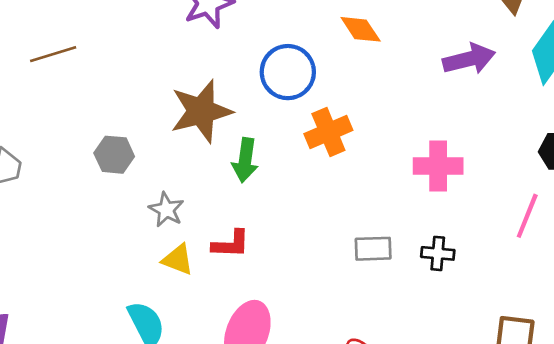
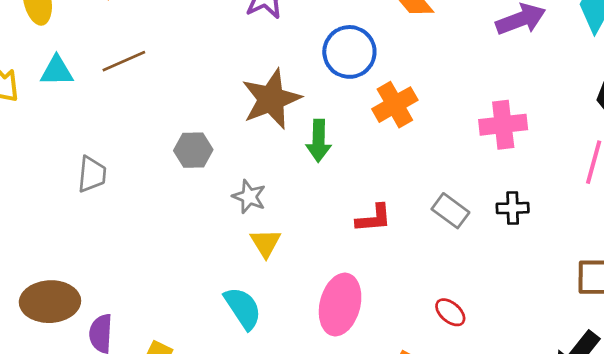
red L-shape: (231, 244) -> (374, 218), moved
gray rectangle: (373, 249) -> (450, 211), turned 45
yellow triangle: (178, 260) -> (266, 243), turned 44

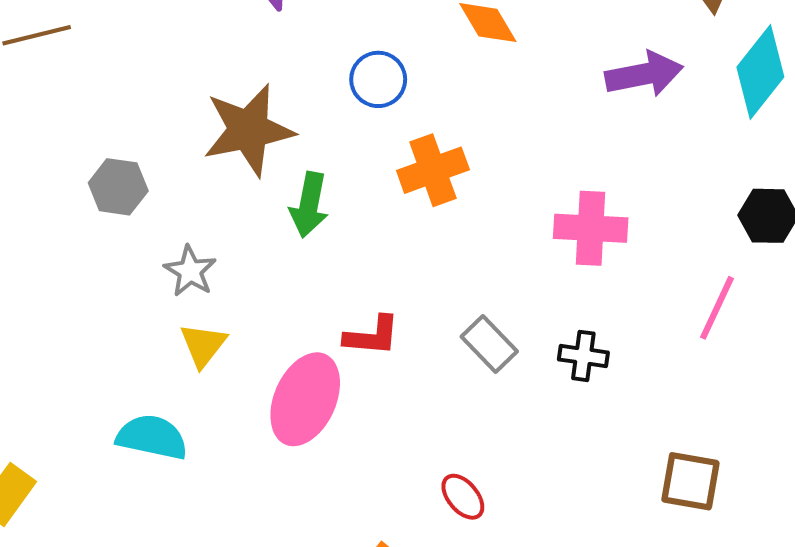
blue circle: (349, 52) -> (378, 79), size x0.7
pink ellipse: (340, 305) -> (305, 399), moved
cyan semicircle: (243, 308) -> (152, 437), turned -54

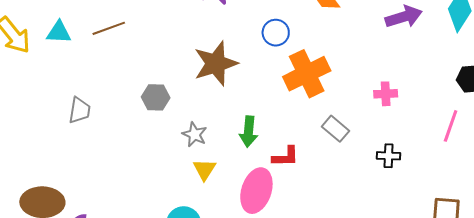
orange cross: (433, 170) -> (307, 74), size x1.4
green arrow: (309, 205) -> (249, 132), moved
pink cross: (591, 228) -> (386, 94), size x0.7
gray rectangle: (489, 344) -> (336, 129), moved

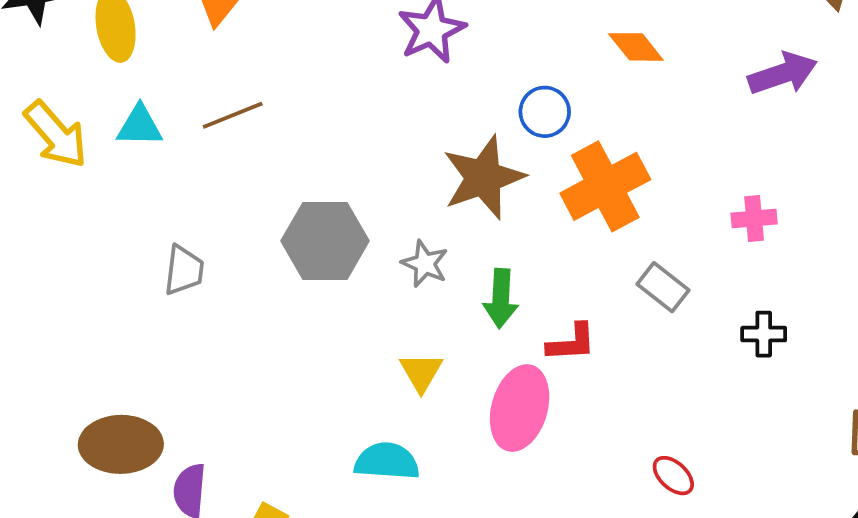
brown star: (216, 64) -> (483, 178), moved
gray hexagon: (156, 97) -> (325, 241), size x1.6
gray star: (195, 134) -> (425, 264), moved

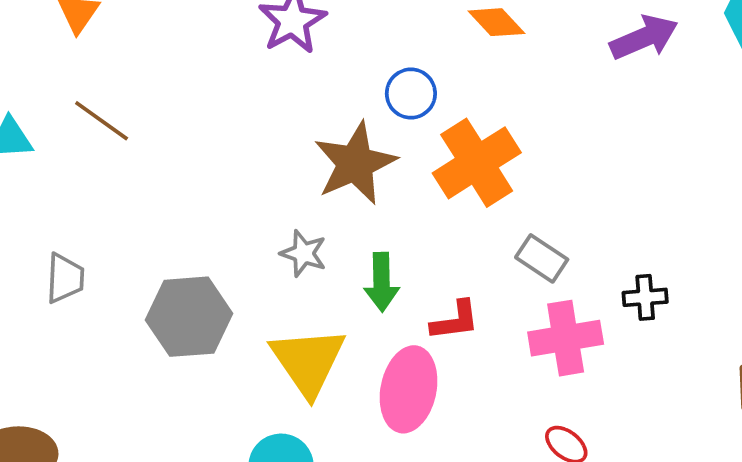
brown line: (233, 115) -> (102, 121), turned 62
pink cross: (754, 219) -> (566, 338), moved, size x1.6
gray hexagon: (325, 241) -> (189, 317), moved
yellow triangle: (421, 372) -> (308, 361), size x1.8

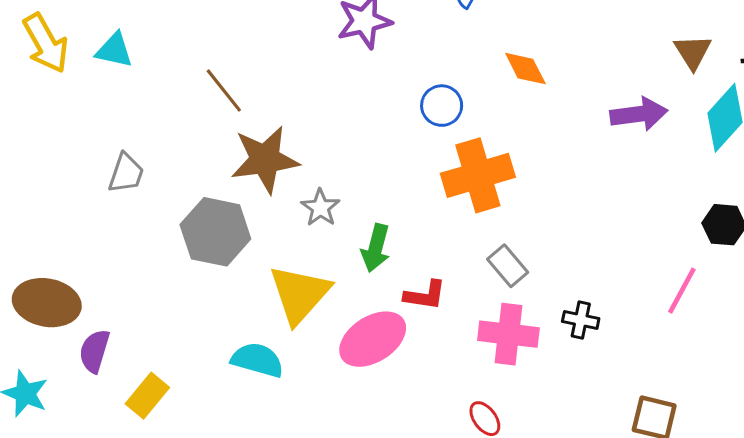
brown line: (102, 121) -> (224, 90), moved
brown star: (355, 163) -> (265, 159), moved
pink ellipse: (409, 389) -> (373, 339), turned 30

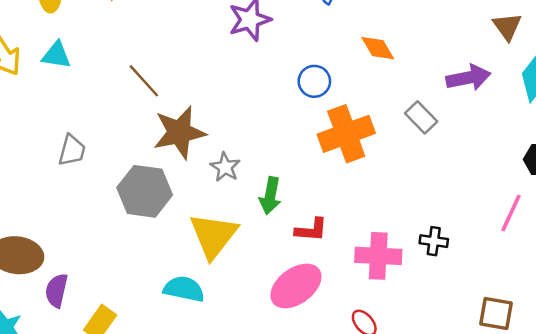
gray rectangle: (508, 266) -> (421, 117), moved
pink ellipse: (373, 339) -> (296, 286), moved

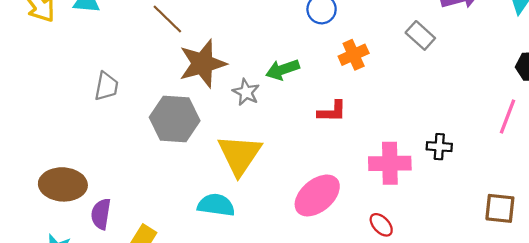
orange cross: (346, 134) -> (354, 55), size x0.6
green arrow: (270, 196) -> (283, 70), moved, turned 64
red L-shape: (311, 230) -> (332, 111), moved

